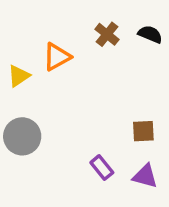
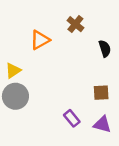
black semicircle: (150, 34) -> (105, 49), moved, turned 49
yellow triangle: (19, 76) -> (13, 71), moved

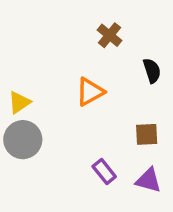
orange triangle: (40, 40) -> (90, 92), moved

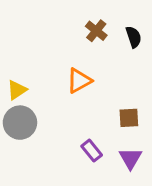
black semicircle: (152, 71) -> (134, 37), moved
purple triangle: (148, 180) -> (130, 158), turned 45

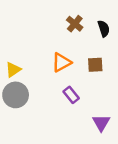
brown square: (129, 118) -> (95, 65), moved
purple rectangle: (92, 151) -> (71, 95), moved

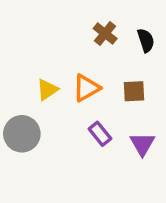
yellow triangle: (13, 70) -> (47, 90), moved
purple triangle: (101, 123) -> (142, 144), moved

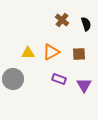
yellow triangle: (47, 90) -> (28, 53), turned 32
purple rectangle: (100, 134) -> (59, 79), turned -32

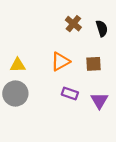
yellow triangle: (28, 53) -> (18, 65), moved

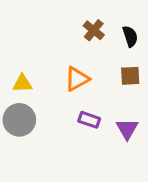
brown square: (94, 64) -> (130, 76), moved

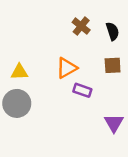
purple rectangle: (89, 120) -> (82, 90), moved
purple triangle: (127, 129) -> (114, 123), moved

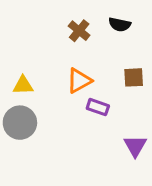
brown cross: (81, 26) -> (79, 31), moved
black semicircle: (113, 31) -> (120, 24), moved, turned 120

